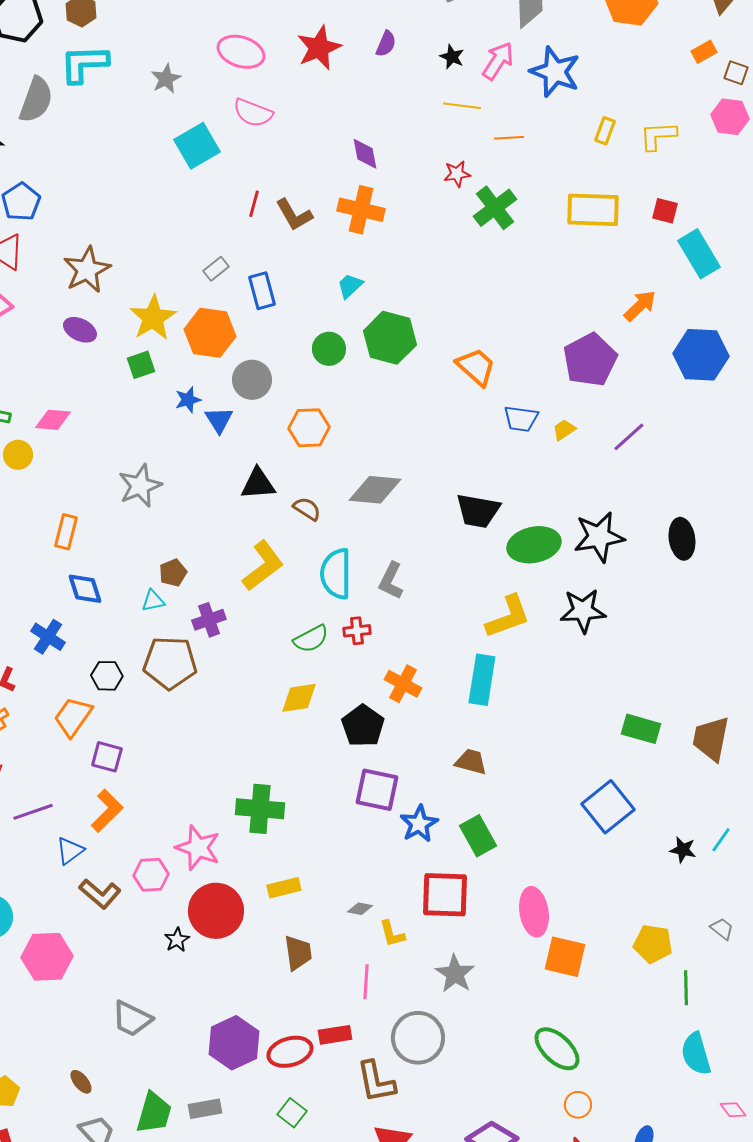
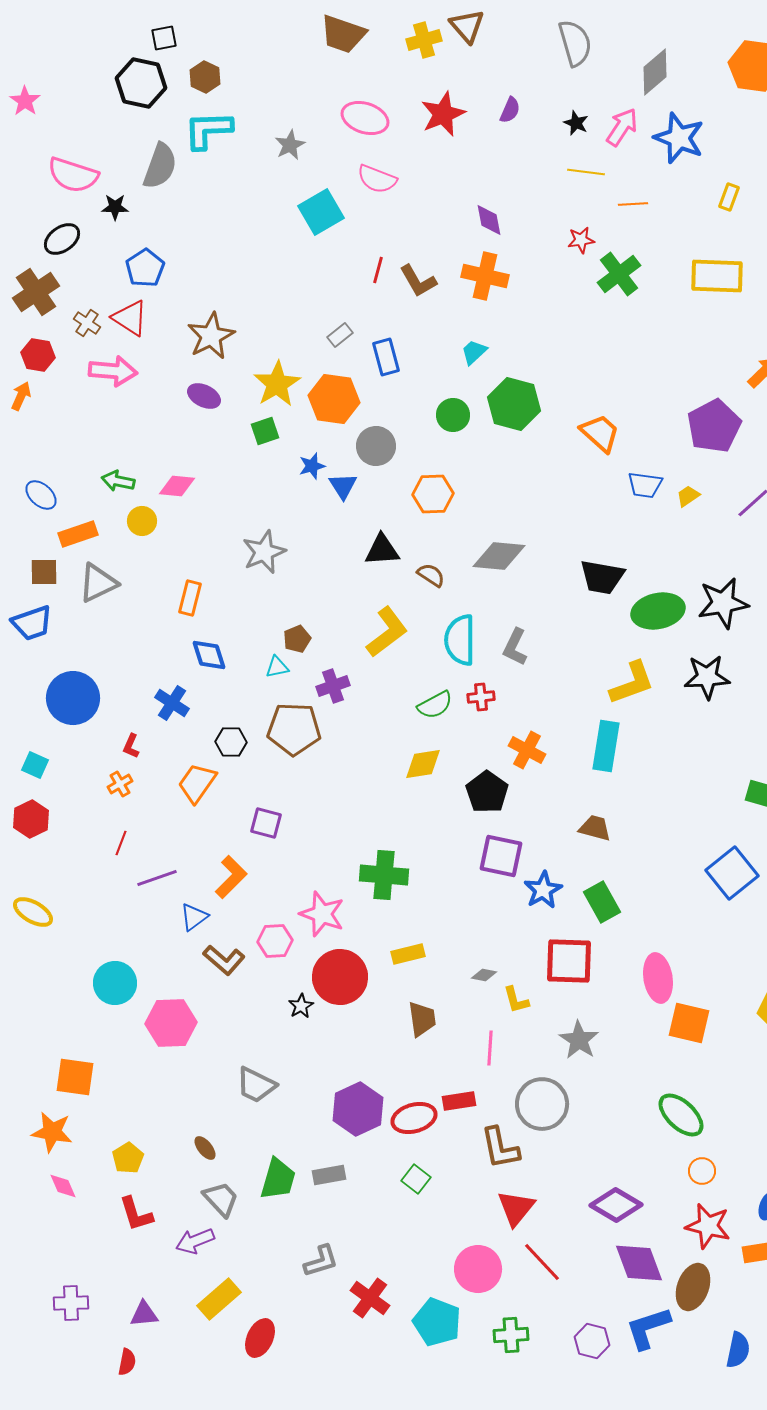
purple square: (107, 757) -> (266, 823), moved

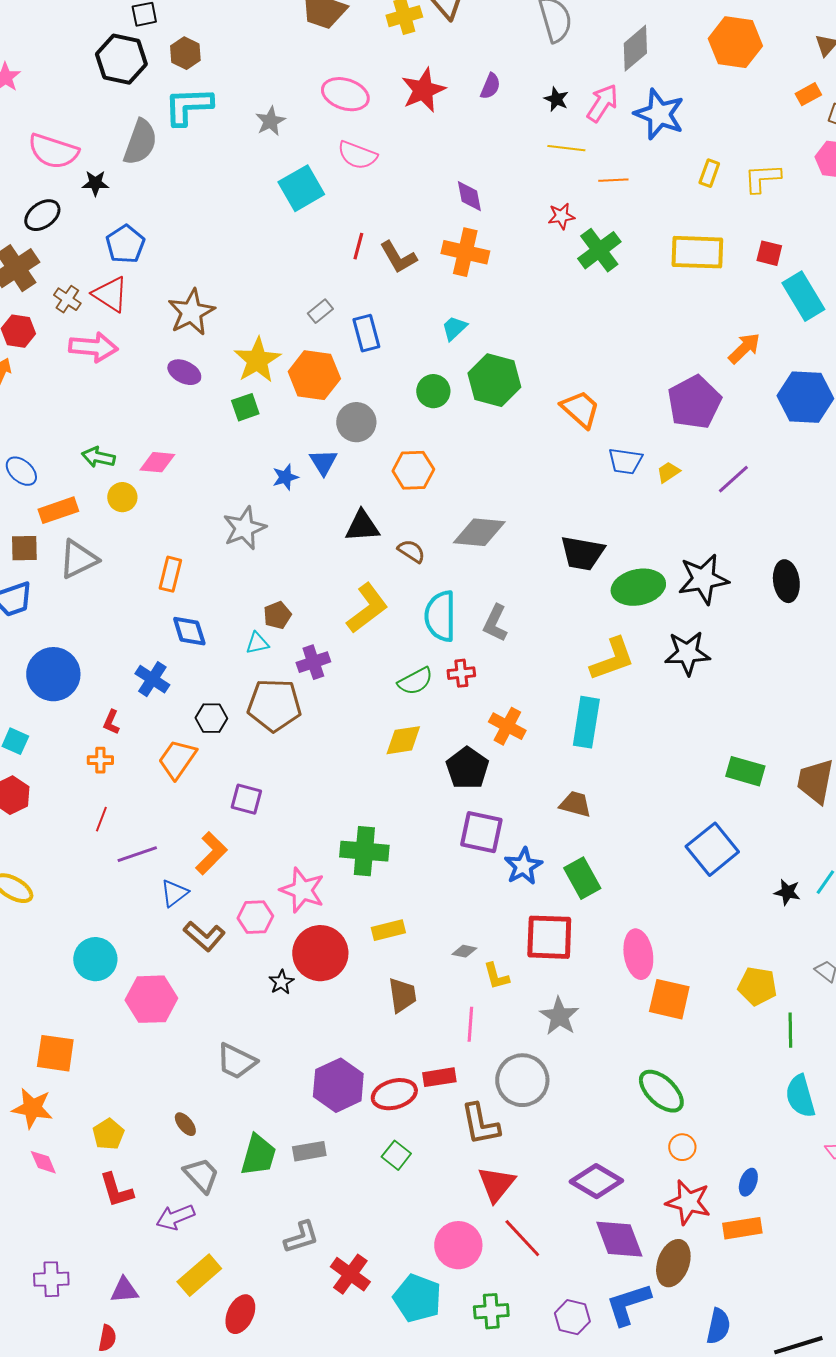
blue star: (312, 466) -> (285, 477), moved
orange cross: (120, 784) -> (100, 760), turned 30

